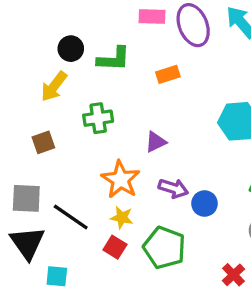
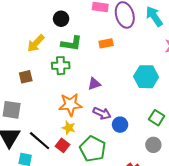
black circle: (71, 49) -> (61, 19), moved
green L-shape: (114, 59) -> (71, 43), moved
orange star: (121, 180) -> (70, 104), turned 30
black line: (71, 217) -> (40, 141), moved

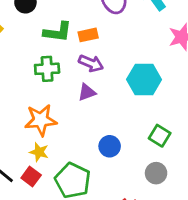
green L-shape: (71, 43) -> (58, 32), moved
green cross: (61, 66) -> (47, 69), moved
purple triangle: (94, 84) -> (87, 92), moved
purple arrow: (102, 113) -> (91, 63), moved

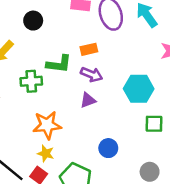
green L-shape: (58, 32) -> (59, 64), moved
green cross: (47, 69) -> (31, 81), moved
green square: (160, 136) -> (154, 124), moved, turned -30

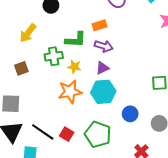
cyan hexagon: (139, 89) -> (103, 92), moved
blue circle: (108, 148) -> (130, 114), moved
yellow star: (46, 153) -> (74, 67), moved

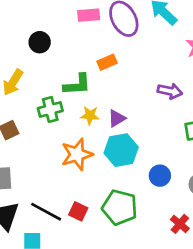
purple arrow: (104, 46) -> (170, 91), moved
yellow star: (74, 67) -> (90, 115), moved

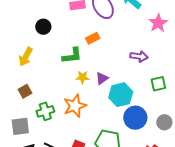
green cross: (50, 109) -> (45, 111), moved
cyan hexagon: (121, 150) -> (121, 95), moved
blue circle: (160, 176) -> (135, 118), size x1.5

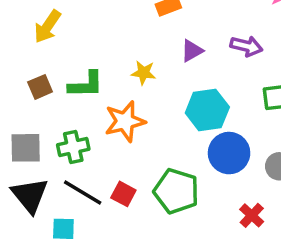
green L-shape: (72, 56) -> (86, 85), moved
purple triangle: (102, 78) -> (192, 51), moved
green cross: (45, 111) -> (73, 147), moved

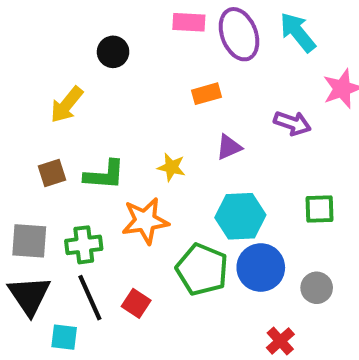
purple arrow: (246, 46) -> (292, 123), moved
green pentagon: (176, 191) -> (202, 269), moved
black line: (83, 192) -> (90, 298), turned 30

